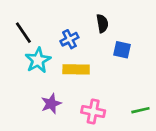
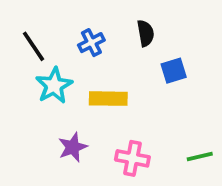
blue cross: (69, 39) -> (91, 43), moved
blue square: (122, 50) -> (174, 71), turned -30

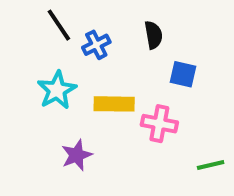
black line: (33, 46) -> (59, 25), moved
blue square: (174, 71) -> (183, 74), turned 30
pink cross: (132, 158) -> (159, 124), moved

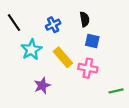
black line: (59, 25) -> (14, 23), moved
blue square: (183, 74) -> (92, 41), moved
yellow rectangle: (114, 104) -> (63, 57), turned 48

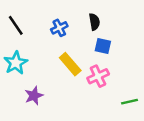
cyan star: (31, 50) -> (16, 63), moved
pink cross: (88, 68) -> (98, 76), turned -36
purple star: (42, 85) -> (34, 96), moved

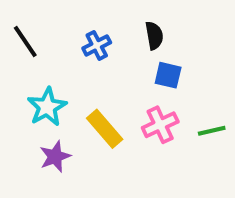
cyan star: (16, 63) -> (47, 107), moved
yellow rectangle: (70, 64) -> (105, 129), moved
green line: (130, 102) -> (212, 131), moved

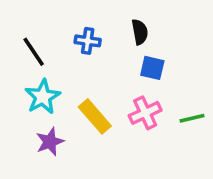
black line: (25, 41) -> (34, 52), moved
blue cross: (97, 45) -> (88, 41), turned 35

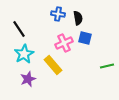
blue cross: (88, 41) -> (58, 14), moved
pink cross: (145, 113) -> (64, 43), moved

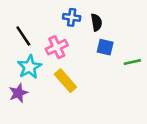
pink cross: (64, 43) -> (57, 47), moved
green line: (107, 66) -> (132, 62), moved
purple star: (28, 79) -> (18, 93), moved

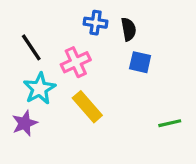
green line: (132, 62) -> (170, 123), moved

